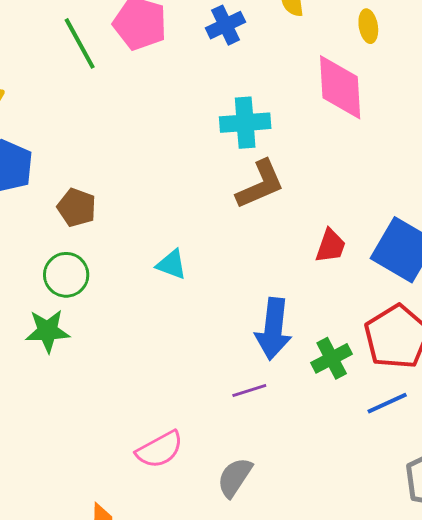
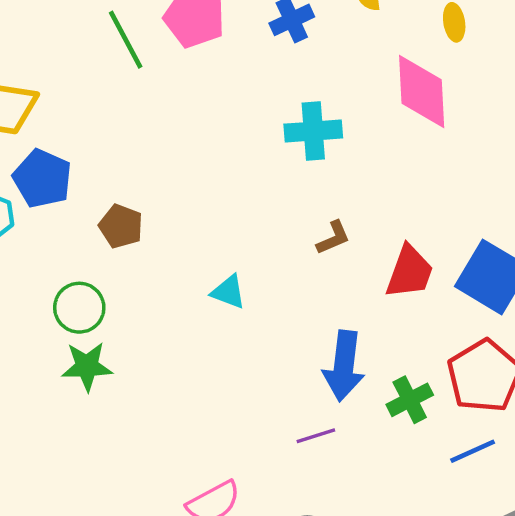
brown L-shape: (260, 184) -> (333, 238), moved, size x0.6
red trapezoid: (331, 246) -> (410, 272), size x1.4
green circle: (66, 275) -> (79, 308), moved

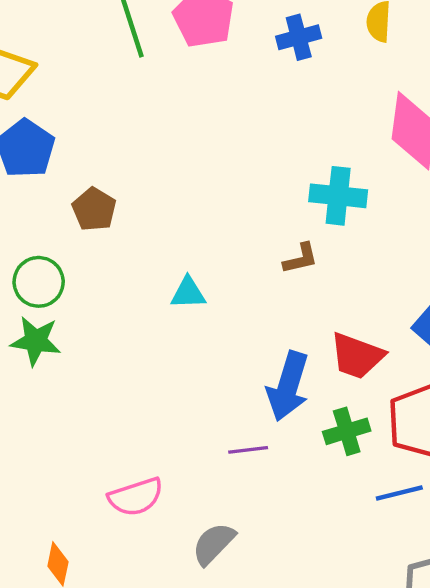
cyan cross: (313, 131) -> (338, 196), moved
red trapezoid: (410, 272) -> (357, 356), moved, turned 80
cyan triangle: (229, 292) -> (188, 293), turned -33

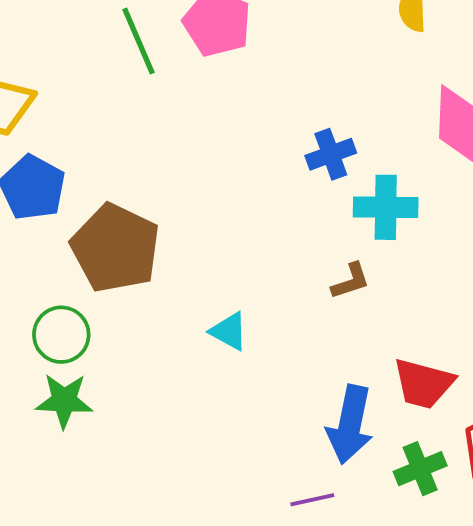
blue cross: (299, 37) -> (331, 154), moved
brown pentagon: (94, 209) -> (115, 248), size x1.8
cyan triangle: (188, 293) -> (229, 331), turned 36

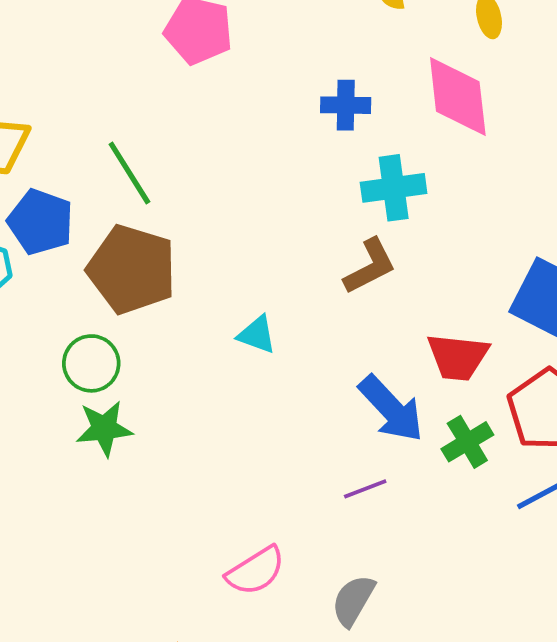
green line: (138, 41) -> (129, 173), moved
blue cross: (331, 154) -> (346, 105), moved, turned 30
brown L-shape: (351, 281) -> (370, 266), size x1.4
blue arrow: (350, 425) -> (391, 409), turned -46

